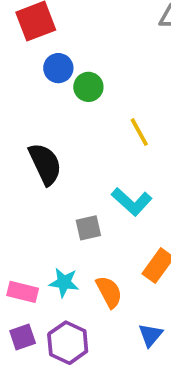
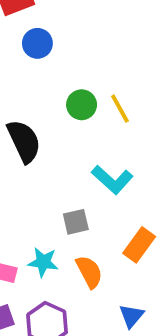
green circle: (88, 87) -> (82, 105), moved
gray square: (88, 228) -> (76, 222), moved

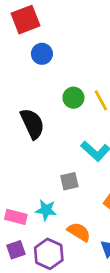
orange semicircle: (89, 272) -> (79, 232), moved, turned -30

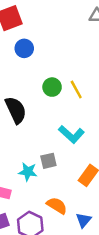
cyan star: (46, 210) -> (28, 172), moved

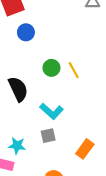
cyan L-shape: (71, 134) -> (51, 111), moved
cyan star: (28, 172) -> (17, 146), moved

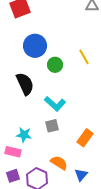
blue circle: (26, 32) -> (35, 46), moved, size x1.5
yellow line: (74, 70) -> (84, 57), moved

